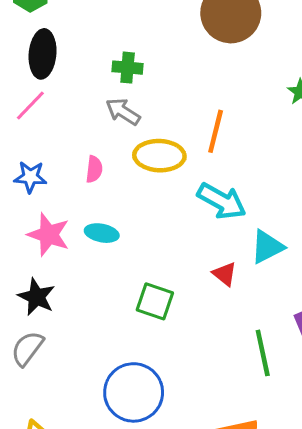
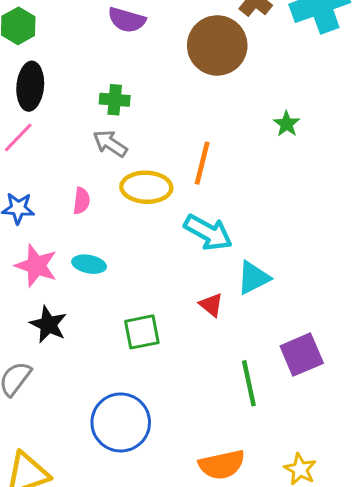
black star: (36, 297) -> (48, 324), moved
green square: (155, 301) -> (142, 332), turned -30

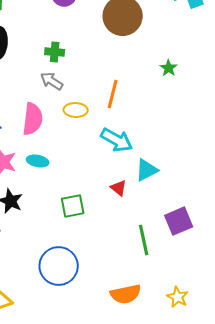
yellow ellipse: (146, 187) -> (76, 110), size x0.7
pink semicircle: (81, 201) -> (33, 119), size x1.8

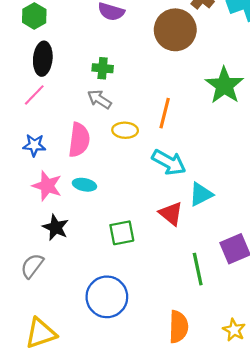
green star: (169, 68) -> (224, 85), size x2.0
red triangle: (119, 188) -> (171, 214), size x1.4
orange semicircle: (126, 294) -> (178, 327), turned -76

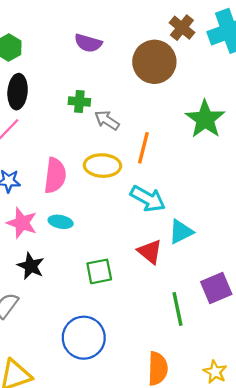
gray arrow: (99, 99) -> (107, 120), moved
yellow ellipse: (125, 130) -> (103, 166), size x1.4

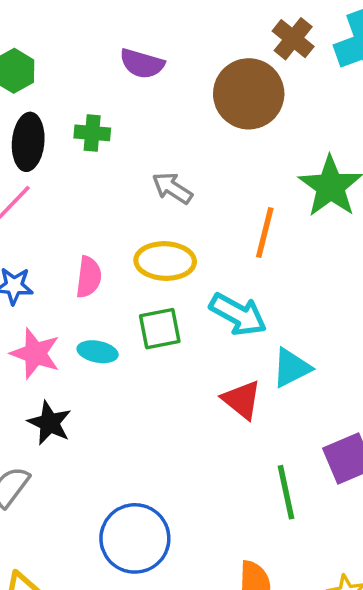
green cross: (79, 102) -> (92, 133), moved
orange line: (143, 148) -> (265, 233), moved
pink semicircle: (55, 175) -> (89, 277), size x0.7
green square: (99, 271) -> (160, 329), moved

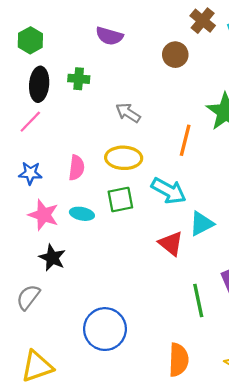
brown circle: (249, 94) -> (175, 55), size x0.6

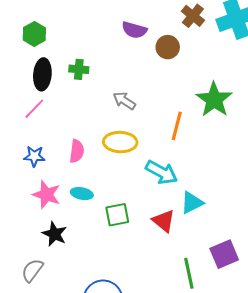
purple semicircle: (109, 36) -> (134, 30), moved
green square: (120, 200) -> (117, 215), moved

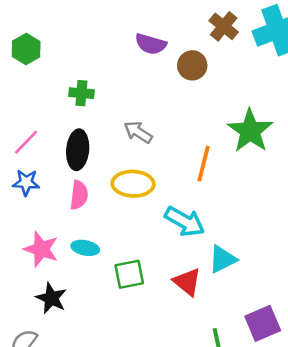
black ellipse: (42, 74) -> (78, 150), moved
blue star: (34, 156) -> (26, 182), moved

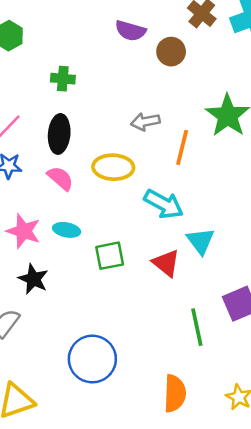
gray arrow: (138, 132) -> (145, 122), moved, turned -44
pink semicircle: (79, 195) -> (60, 178), turned -56
cyan triangle: (222, 259) -> (201, 241), turned -40

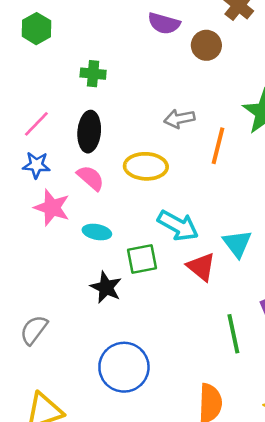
cyan arrow: (164, 204) -> (178, 226), moved
pink star: (23, 231) -> (52, 208), moved
black star: (33, 279) -> (106, 287), moved

